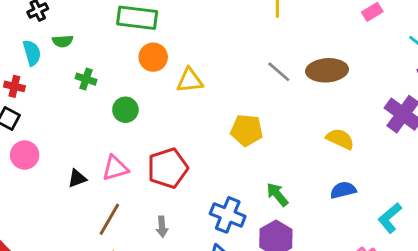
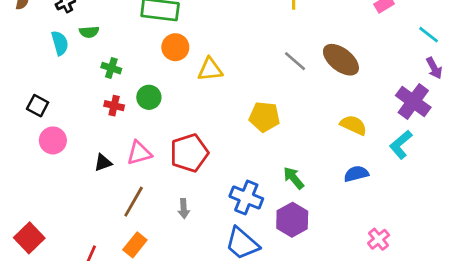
brown ellipse: (327, 70) -> (341, 60), turned 42
red cross: (14, 86) -> (114, 106), moved
cyan L-shape: (390, 218) -> (401, 145), moved

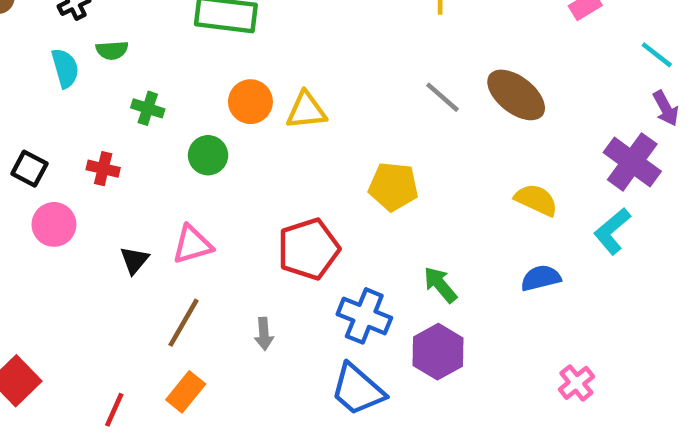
orange circle: (175, 47) -> (250, 102), moved
red cross: (114, 106) -> (103, 169), moved
red pentagon: (189, 153) -> (308, 249), moved
black triangle: (103, 163) -> (134, 260), turned -30

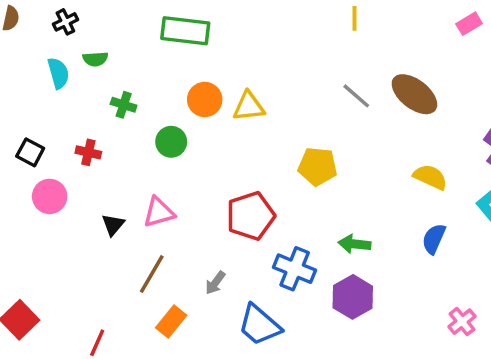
blue semicircle: (541, 278) -> (434, 239), turned -52
green arrow: (440, 285) -> (355, 244), turned -44
gray arrow: (264, 334) -> (215, 283), turned 40
blue trapezoid: (358, 390) -> (259, 325), moved
orange rectangle: (186, 392) -> (171, 322), moved

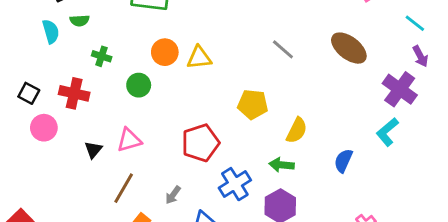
brown ellipse: (414, 94) -> (349, 48), moved
red cross: (88, 152) -> (74, 93), size x1.5
yellow semicircle: (430, 177) -> (297, 130), moved, turned 92
blue cross: (295, 269) -> (235, 184), turned 36

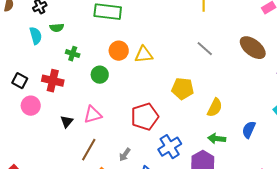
green arrow: (282, 165) -> (217, 139), moved

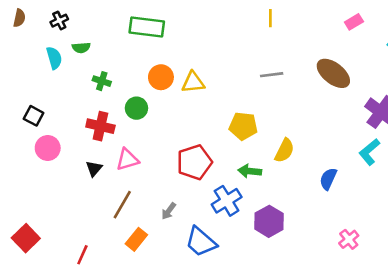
gray line: (205, 49) -> (272, 75), turned -48
red cross: (53, 81) -> (100, 126), moved
green arrow: (217, 139) -> (250, 171), moved

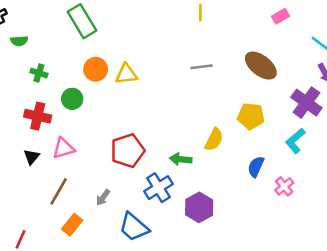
green rectangle: (147, 27) -> (82, 21), turned 52
yellow pentagon: (243, 126) -> (251, 116), moved
pink cross: (349, 239) -> (284, 186), moved

